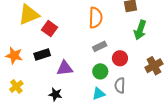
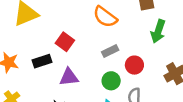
orange semicircle: (96, 18) -> (105, 17), turned 125
red square: (49, 29) -> (65, 42), moved

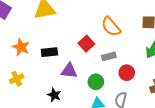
red square: (65, 42) -> (86, 44), moved
green circle: (111, 81) -> (96, 82), moved

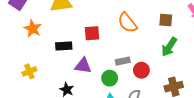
red square: (86, 44) -> (92, 33), moved, turned 35
orange star: (21, 47) -> (33, 29), moved
gray rectangle: (109, 56) -> (123, 61), moved

